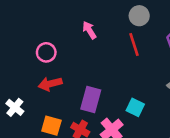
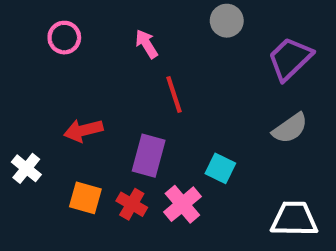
red line: (134, 45) -> (174, 94), moved
pink circle: (46, 52) -> (64, 38), moved

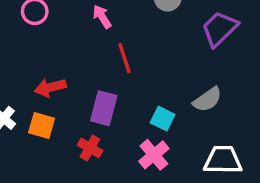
gray semicircle: (290, 128) -> (207, 100), moved
orange square: (85, 198) -> (42, 125), moved
pink cross: (182, 204) -> (154, 155), moved

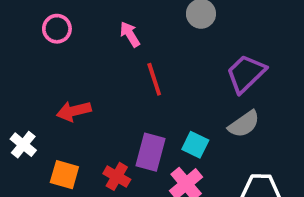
purple trapezoid: (220, 29) -> (246, 74), moved
purple rectangle: (104, 108) -> (150, 152), moved
orange square: (42, 125) -> (64, 175), moved

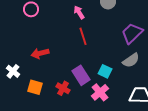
pink arrow: (130, 34) -> (79, 12), moved
purple rectangle: (150, 152) -> (81, 75), turned -48

